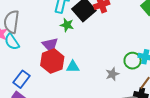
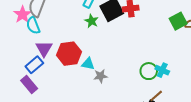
purple triangle: (50, 45) -> (44, 49), moved
gray star: (112, 74) -> (101, 76), moved

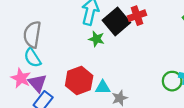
pink star: (22, 14) -> (21, 78), moved
purple triangle: (44, 49) -> (37, 83), moved

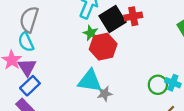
red hexagon: (79, 81) -> (103, 47), moved
cyan triangle: (103, 87) -> (90, 81), size x1.6

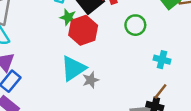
cyan triangle: (90, 81) -> (73, 68), turned -35
green circle: (158, 85) -> (135, 25), moved

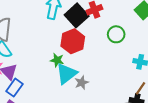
green star: (68, 17) -> (57, 60), moved

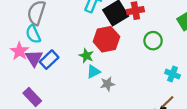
cyan triangle: (66, 74) -> (93, 72), size x0.6
blue rectangle: (15, 88) -> (49, 60), moved

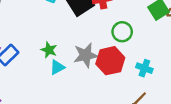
red hexagon: (106, 39) -> (110, 61), moved
gray star: (107, 84) -> (86, 55), moved, size x1.5

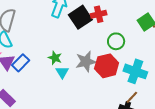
cyan triangle: (57, 67) -> (62, 72), turned -32
cyan cross: (144, 68) -> (135, 71), size x1.6

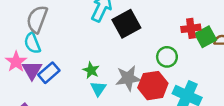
red cross: (99, 14) -> (191, 28), moved

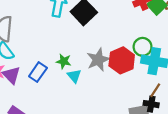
green circle: (167, 57) -> (143, 47), moved
blue rectangle: (49, 73) -> (38, 72), moved

